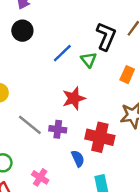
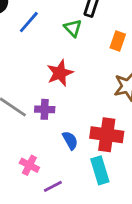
blue line: (62, 53) -> (29, 22), moved
red cross: (100, 137) -> (107, 135), moved

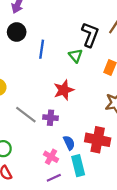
blue line: (29, 22) -> (42, 49), turned -36
pink cross: (29, 165) -> (51, 157), moved
cyan rectangle: (100, 170) -> (78, 166), moved

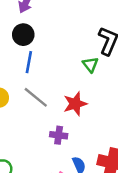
blue line: (42, 49) -> (29, 62), moved
gray line: (26, 115) -> (36, 97), moved

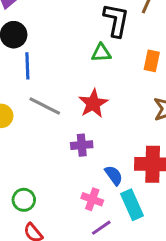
green triangle: (90, 65) -> (101, 53), turned -42

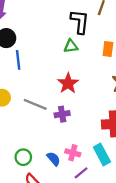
gray line: (45, 106) -> (35, 104), moved
blue semicircle: (114, 175) -> (54, 159), moved

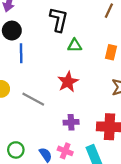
black L-shape: (80, 22) -> (59, 20), moved
purple cross: (62, 114) -> (71, 122), moved

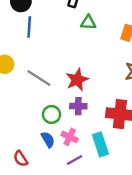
red star: (68, 82) -> (77, 80), moved
green circle: (16, 150) -> (52, 114), moved

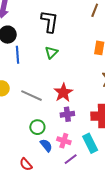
green triangle: (88, 23) -> (51, 52), moved, turned -40
green circle: (52, 114) -> (37, 127), moved

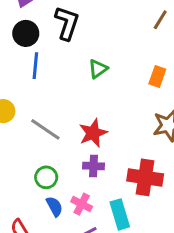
black L-shape: (50, 22) -> (67, 23), moved
green triangle: (51, 52) -> (98, 69), moved

